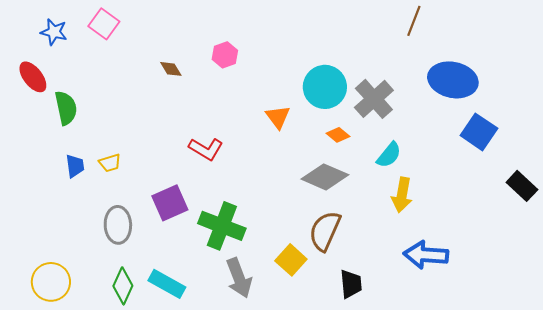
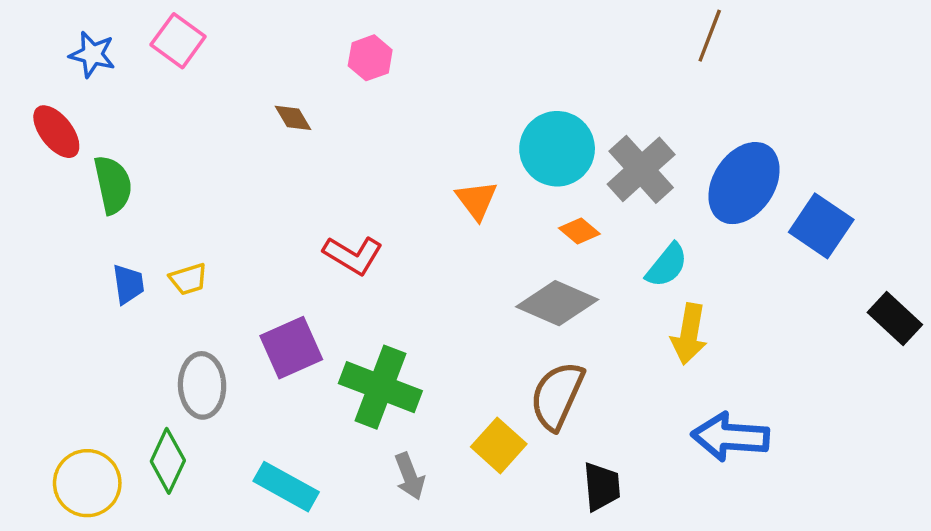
pink hexagon: (225, 55) -> (370, 58), moved
blue ellipse: (453, 80) -> (744, 183), moved, turned -69
gray arrow: (239, 278) -> (410, 476), size x0.7
green diamond: (123, 286) -> (168, 461), moved

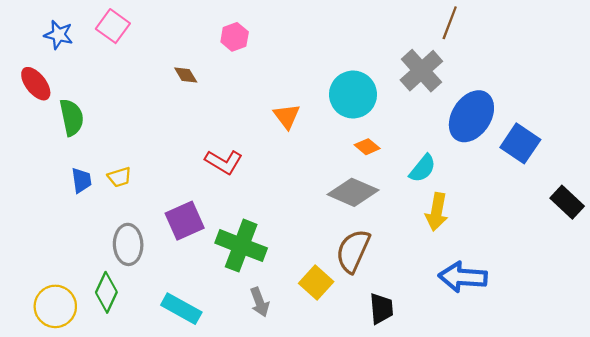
gray cross: (641, 169) -> (421, 71), moved
orange triangle: (476, 200) -> (287, 116), moved

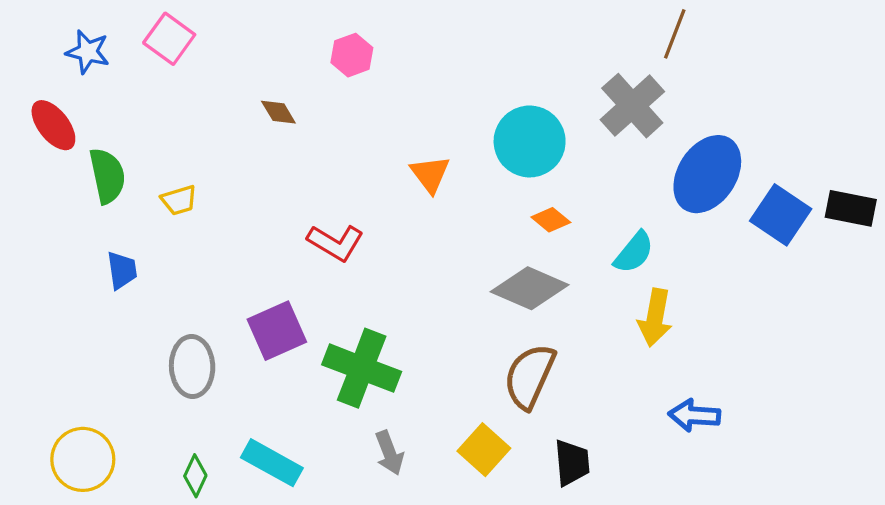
yellow trapezoid: (119, 177) -> (179, 200), moved
black rectangle: (567, 202) -> (851, 208), moved, turned -32
blue arrow: (463, 277) -> (694, 415), size x0.7
yellow square: (316, 282) -> (484, 450), moved
green diamond: (106, 292) -> (195, 476), moved, size x0.7

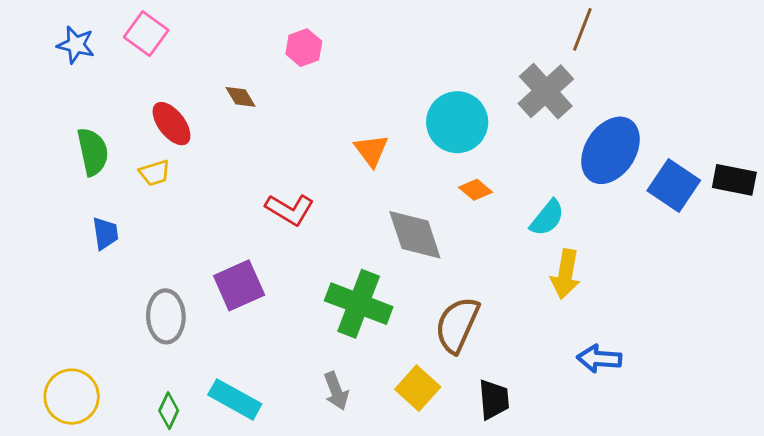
red ellipse: (53, 125) -> (171, 124), moved
gray diamond: (530, 288) -> (415, 235), moved, turned 48
green cross: (362, 368) -> (359, 304), moved

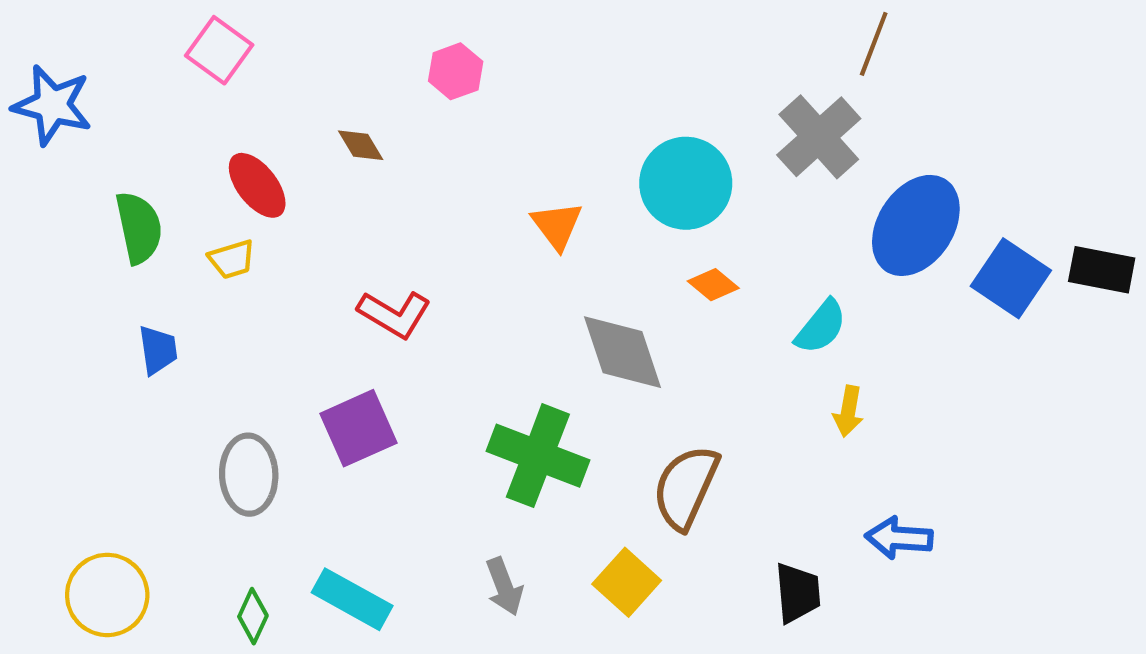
blue star: (76, 45) -> (52, 105), moved, size x1.4
red L-shape: (290, 209) -> (394, 314), moved
yellow arrow: (565, 274) -> (848, 411), size x0.7
black trapezoid: (494, 399) -> (798, 593), moved

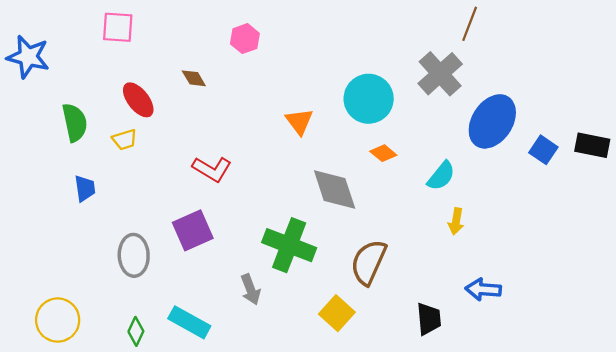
pink square: (219, 50) -> (118, 27), turned -32
blue square: (1011, 278) -> (543, 150), size x0.7
gray arrow: (504, 587) -> (251, 289), moved

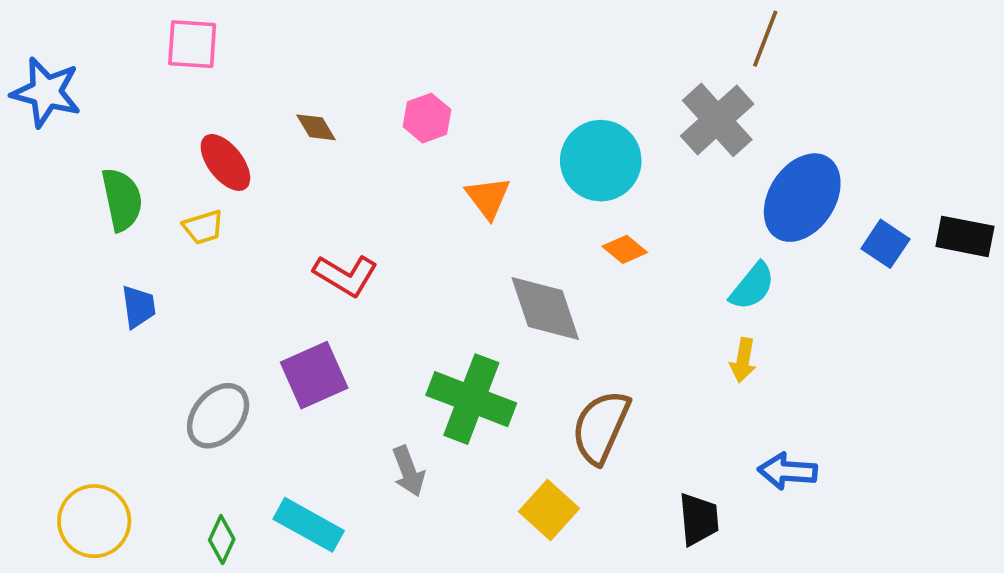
pink hexagon: (245, 39) -> (427, 118), moved
cyan semicircle: (441, 176) -> (752, 286), moved
gray ellipse: (134, 255) -> (218, 416), turned 42

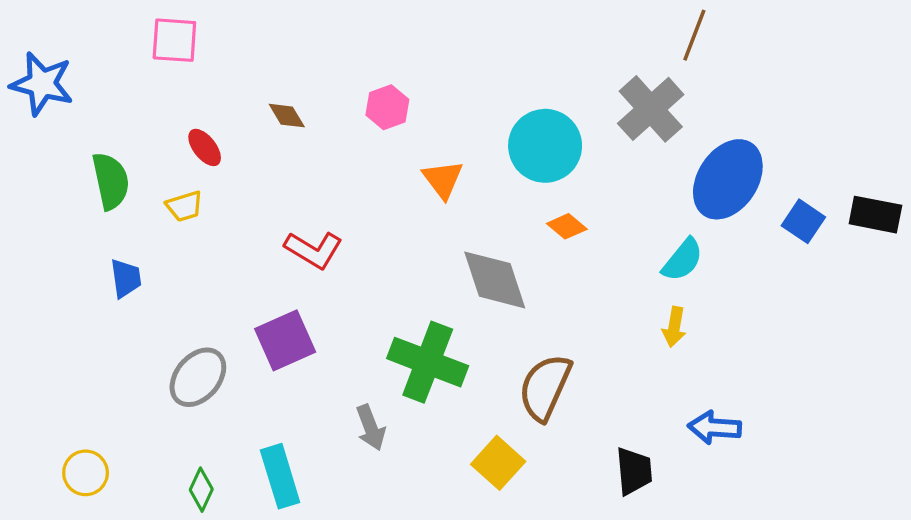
red ellipse: (225, 162) -> (205, 147), size x0.7
yellow circle: (94, 521) -> (86, 473), size x0.7
cyan rectangle: (309, 525) -> (280, 476), turned 44

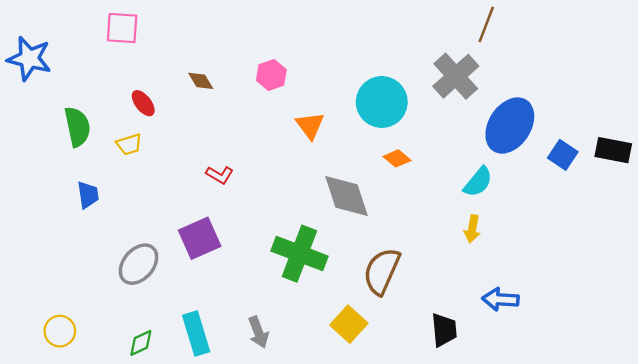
red L-shape: (314, 250) -> (220, 175), size x0.7
gray arrow: (371, 428) -> (258, 332), moved
green diamond: (201, 490) -> (141, 343), turned 40

